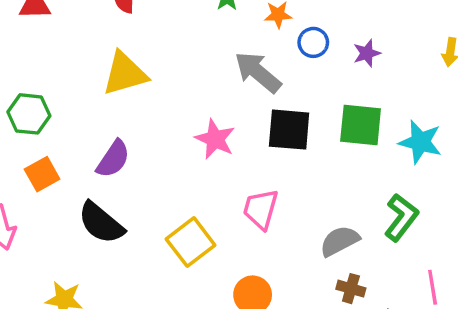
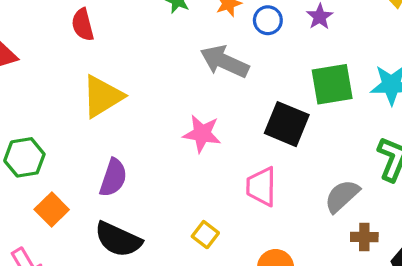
black square: (289, 130) -> (287, 124), moved, turned 33
yellow square: (191, 242) -> (205, 235), size x0.6

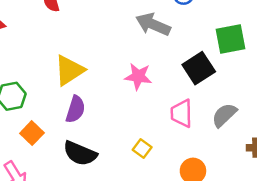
yellow triangle: (102, 96) -> (69, 70), moved
black square: (287, 124) -> (199, 68), turned 36
gray semicircle: (342, 196) -> (224, 115), moved

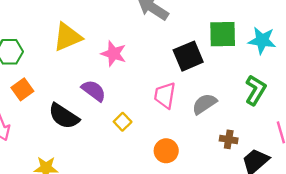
pink star: (138, 76) -> (114, 54), moved
purple semicircle: (75, 109) -> (94, 91), moved, turned -80

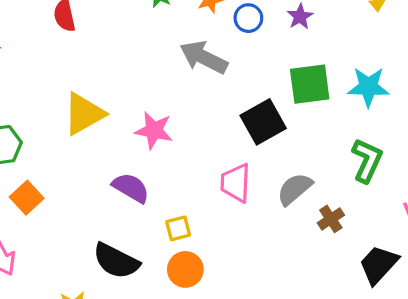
black semicircle: (64, 116) -> (116, 261), moved
yellow square: (123, 122) -> (178, 228), turned 36
brown cross: (229, 139) -> (331, 219), moved, turned -36
orange circle: (166, 151) -> (185, 269), moved

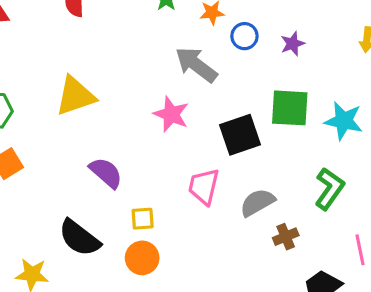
pink star: (154, 131) -> (171, 114), moved

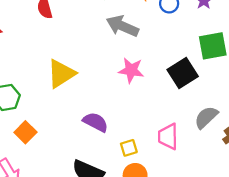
gray arrow: (196, 65) -> (122, 26), moved
pink trapezoid: (204, 187) -> (168, 136), moved

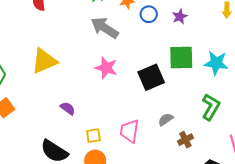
gray semicircle: (206, 117) -> (166, 119), size x0.7
purple semicircle: (96, 122) -> (68, 108), size x0.7

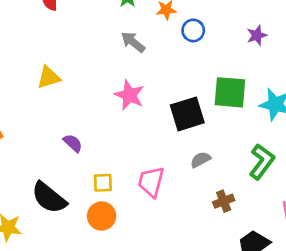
purple star: (180, 17) -> (257, 35), moved
gray arrow: (105, 28) -> (133, 42), size x0.7
yellow triangle: (44, 61) -> (49, 77), size x0.7
gray semicircle: (166, 119) -> (201, 160), moved

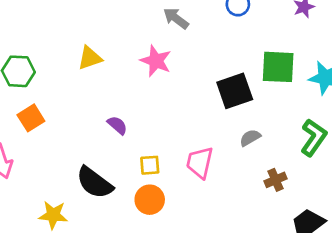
pink star: (129, 95) -> (156, 61), moved

